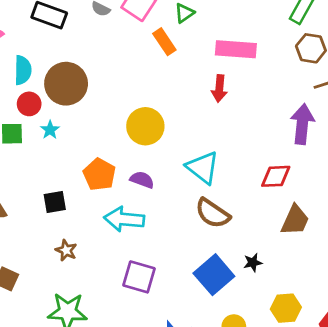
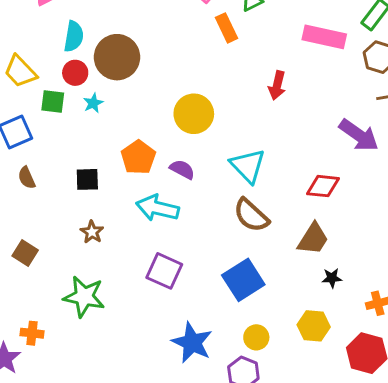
pink rectangle: (236, 49) -> (324, 37), moved
purple arrow: (302, 124) -> (359, 135), turned 111
brown trapezoid: (295, 220) -> (313, 239), moved
black star: (253, 263) -> (332, 278), moved

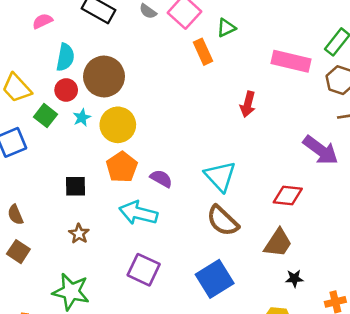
green square: (53, 101) -> (45, 116), turned 30
yellow circle: (194, 114) -> (118, 125), moved
brown semicircle: (27, 178) -> (15, 215), moved

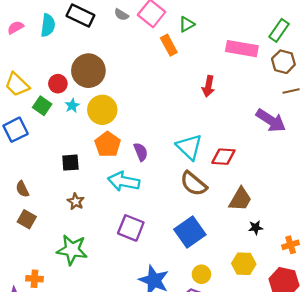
pink semicircle: (42, 21) -> (16, 27), moved
cyan semicircle: (65, 57) -> (48, 25), moved
purple semicircle: (161, 179) -> (141, 152), turned 42
red diamond: (288, 196) -> (223, 157), moved

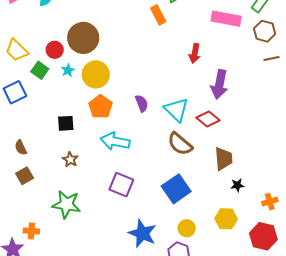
purple arrow: (271, 120) -> (219, 84), moved, turned 68
purple semicircle: (141, 152) -> (142, 103), moved
red diamond: (223, 157) -> (208, 119), turned 35
brown trapezoid: (240, 199) -> (223, 159), turned -35
brown square: (27, 219) -> (25, 176), turned 30

